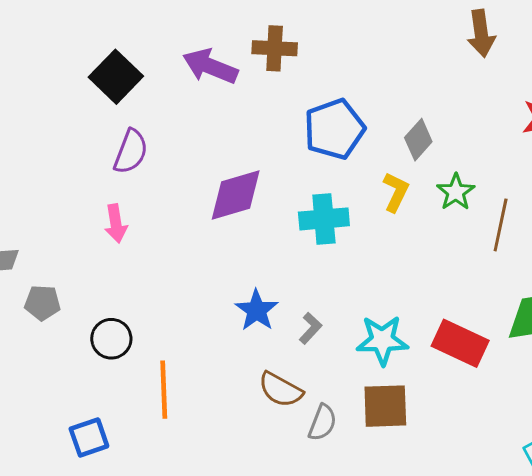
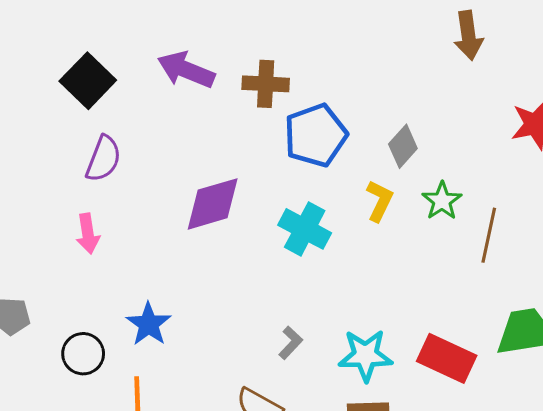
brown cross: (275, 48) -> (266, 84), moved
cyan cross: (324, 219) -> (305, 229), turned 33
blue star: (257, 310) -> (149, 324), moved

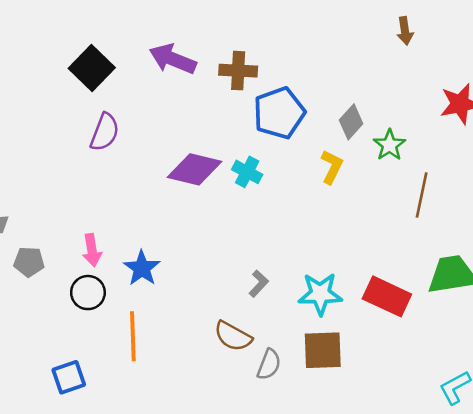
brown arrow: (468, 35) -> (405, 31), size x0.7
green star: (442, 201) -> (390, 145), moved
purple diamond: (213, 204) -> (194, 169), turned 30
cyan cross: (305, 229) -> (247, 172), moved, size x0.7
pink arrow: (88, 234) -> (92, 250), moved

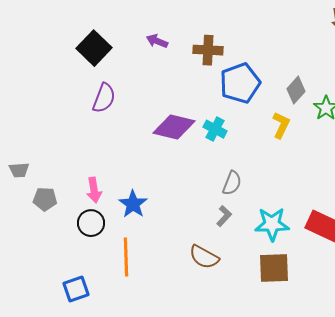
purple arrow: (173, 59) -> (157, 41), size x0.6
gray semicircle: (269, 364) -> (232, 183), moved

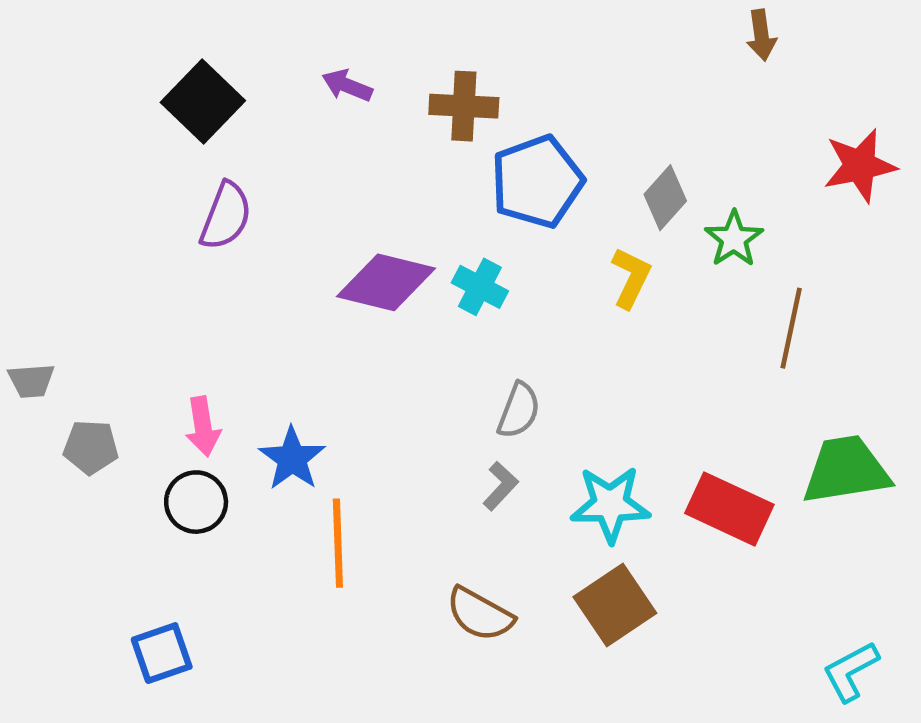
orange line: (126, 257) -> (338, 543), moved
brown semicircle: (204, 257) -> (480, 614), moved
brown square: (274, 268) -> (615, 605), turned -32

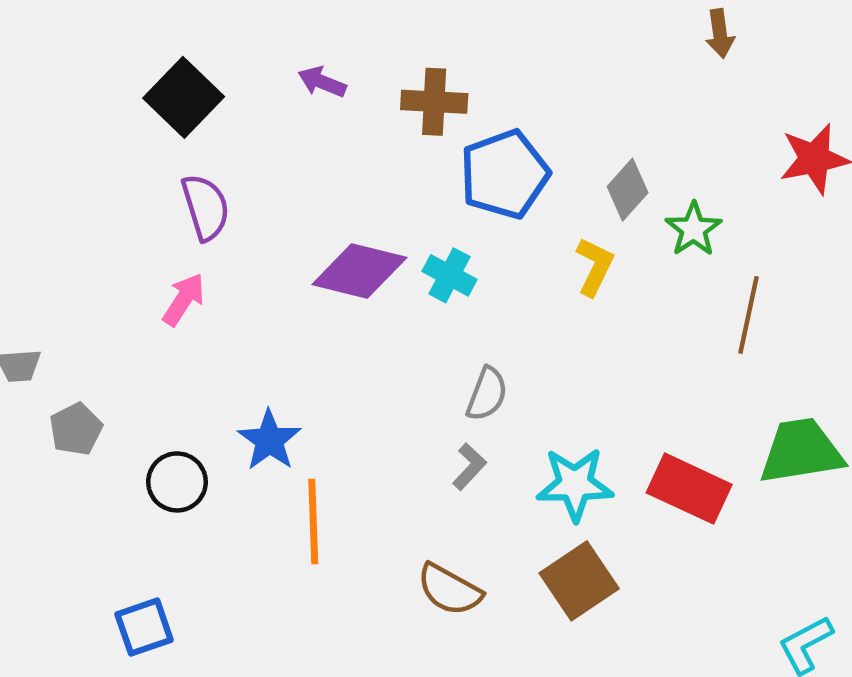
purple semicircle: (226, 216) -> (206, 207), turned -38
pink arrow: (203, 427) -> (184, 300), moved, turned -138
gray pentagon: (91, 447) -> (76, 429), turned -30

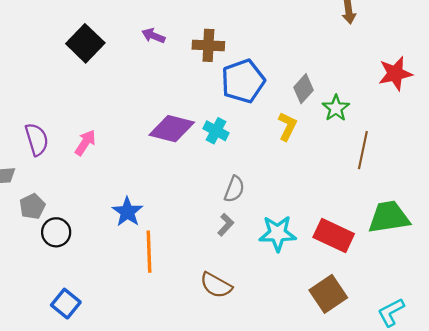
purple semicircle: (206, 207) -> (37, 139), moved
black circle: (177, 482) -> (56, 232), moved
brown square: (579, 581) -> (328, 294), moved
blue square: (144, 627) -> (66, 304), turned -32

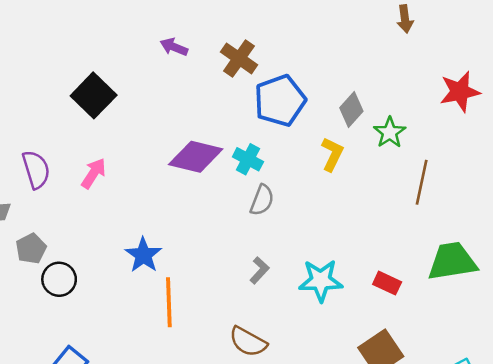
black square: (85, 43) -> (94, 95), moved
brown cross: (208, 45) -> (239, 58), turned 32
gray semicircle: (234, 189) -> (262, 200), moved
red rectangle: (334, 236) -> (387, 283), size x0.6

